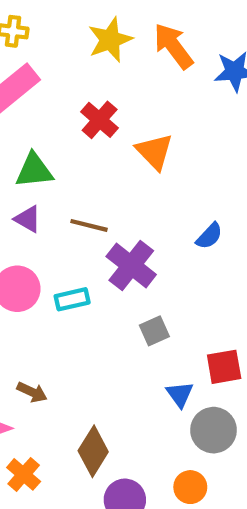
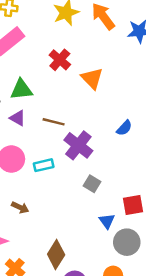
gray square: (154, 331) -> (92, 184), turned -35
brown arrow: (32, 392) -> (20, 207), moved

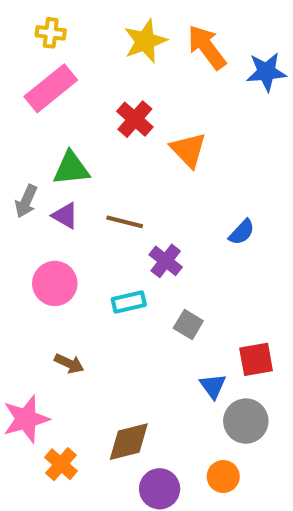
purple cross: (78, 145) -> (166, 261), size x0.7
cyan rectangle: (44, 165) -> (129, 302), moved
brown diamond: (56, 255) -> (129, 442), turned 44

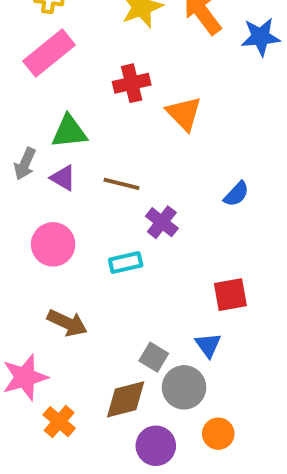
red cross: (135, 119) -> (132, 83), turned 36
gray square: (188, 325) -> (154, 357), moved
red square: (256, 359) -> (230, 295), moved
brown arrow: (69, 364) -> (67, 323), size x1.4
gray circle: (246, 421) -> (184, 387), moved

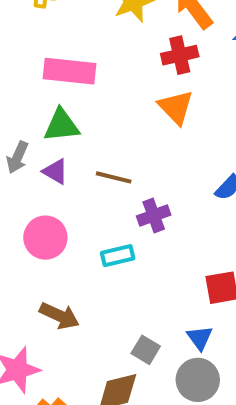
pink rectangle: (49, 53) -> (69, 71), moved, turned 45
red cross: (132, 83) -> (180, 55), moved
purple cross: (162, 222) -> (154, 216), turned 32
gray circle: (184, 387) -> (198, 380), moved

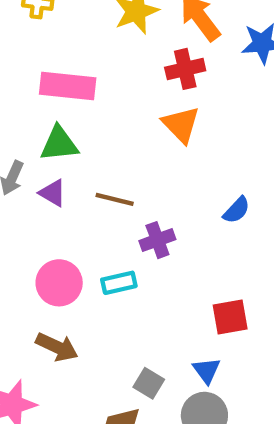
pink circle: (45, 238) -> (59, 283), moved

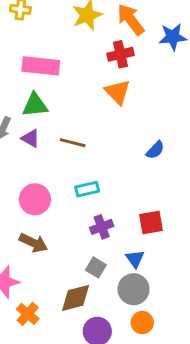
purple cross: (157, 240) -> (102, 227), moved
cyan rectangle: (119, 283) -> (87, 189), moved

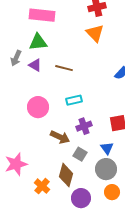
brown arrow: (33, 243) -> (60, 137), moved
brown diamond: (76, 298) -> (66, 175), turned -60
orange cross: (28, 314) -> (42, 186), moved

